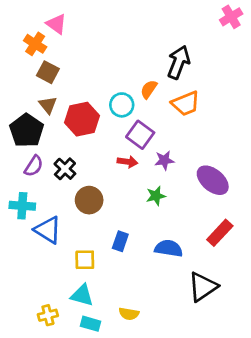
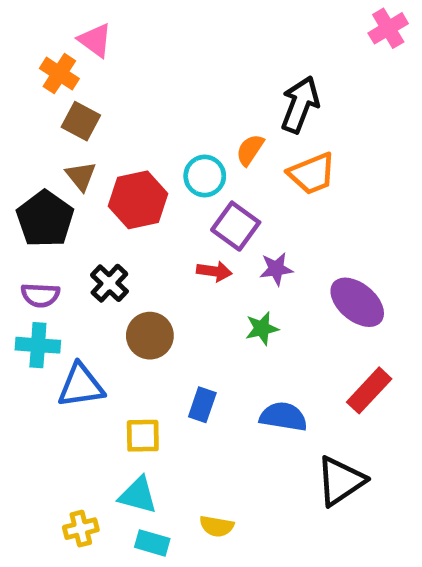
purple semicircle: (34, 166) -> (40, 295), moved, turned 60
blue triangle: (48, 230) -> (81, 386), turned -40

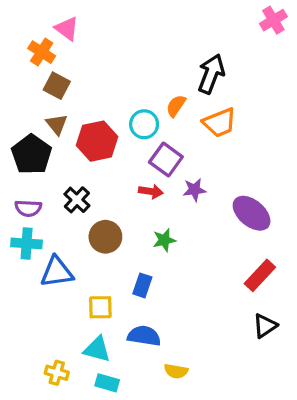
green star: (262, 328) -> (164, 240), moved
blue semicircle: (283, 417) -> (144, 336), moved
black triangle: (341, 481) -> (265, 326), moved, size x0.7
yellow semicircle: (217, 526) -> (176, 371), moved
yellow cross: (81, 529) -> (57, 373), turned 30

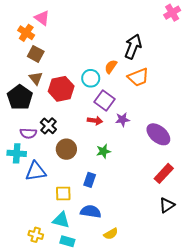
purple semicircle: (28, 208) -> (28, 133), moved
yellow semicircle: (176, 371) -> (111, 234), turned -40

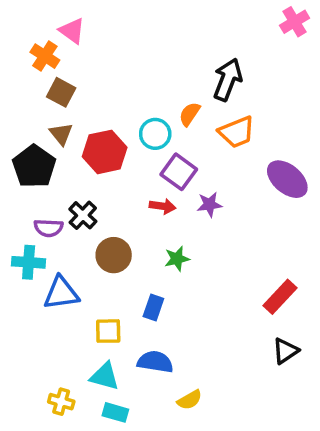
purple ellipse: (158, 134) -> (287, 179), moved

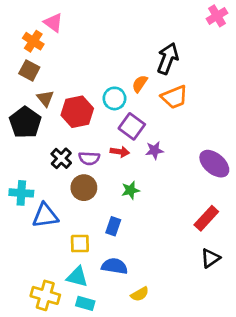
brown square: (61, 92) -> (29, 70), moved
purple ellipse: (287, 179) -> (214, 164), moved
purple semicircle: (48, 228) -> (89, 158), moved
yellow cross: (61, 402) -> (45, 295), size x1.5

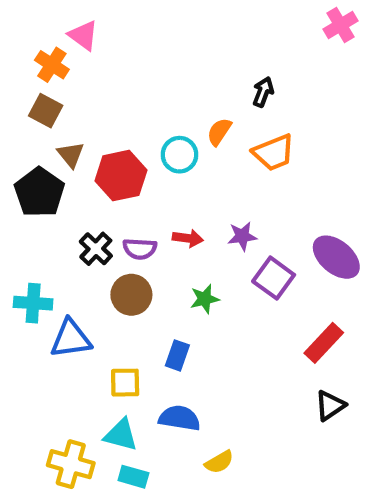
black arrow: (168, 59) -> (263, 92), size x0.6
purple square: (132, 126) -> (274, 278), moved

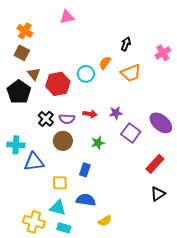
pink cross: (340, 25) -> (163, 53), moved
pink triangle: (83, 35) -> (67, 17), moved, turned -49

